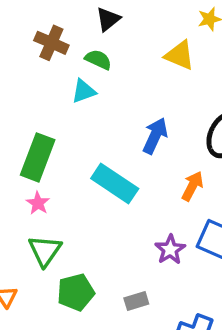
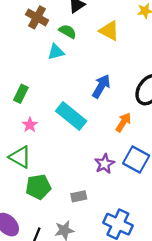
yellow triangle: (180, 55) -> (109, 31), moved
green rectangle: (38, 157) -> (21, 94), size x0.6
pink star: (38, 203) -> (30, 125), moved
green triangle: (45, 251) -> (20, 157), turned -40

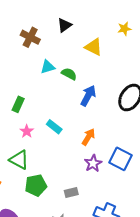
green semicircle: (68, 31) -> (69, 74), moved
cyan rectangle: (71, 116) -> (54, 127), moved, size x0.6
orange arrow: (123, 122) -> (88, 137), moved

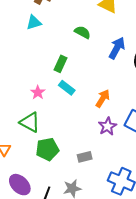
cyan triangle: (48, 67) -> (34, 22), moved
blue arrow: (88, 96) -> (117, 48), moved
green rectangle: (18, 104) -> (61, 64), moved

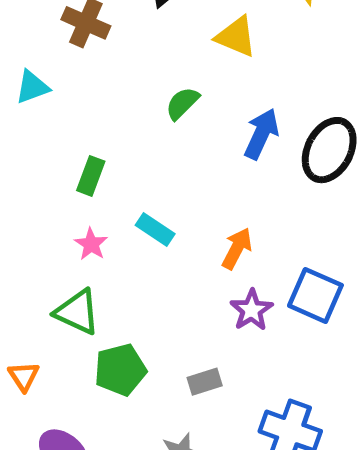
cyan triangle: (34, 22) -> (32, 87), moved
green semicircle: (82, 32) -> (182, 103), turned -70
green rectangle: (61, 64) -> (91, 176), moved

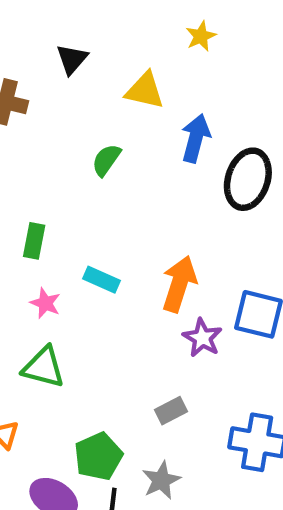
blue arrow: (261, 134) -> (196, 138), moved
orange arrow: (237, 248) -> (179, 284), size x1.4
green pentagon: (120, 370) -> (98, 456), moved

